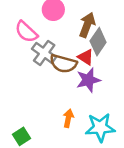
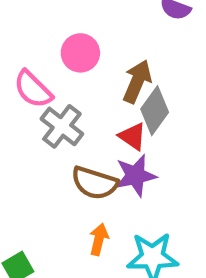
brown semicircle: (63, 64) -> (95, 183), moved

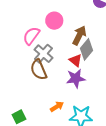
pink semicircle: (33, 89) -> (31, 36), turned 78
brown semicircle: (95, 183) -> (39, 70), moved, turned 45
orange arrow: (99, 239) -> (57, 107), turned 40

